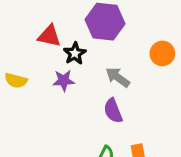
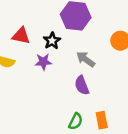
red triangle: (49, 36) -> (21, 36), moved

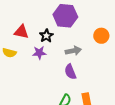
gray arrow: (86, 59) -> (73, 51), turned 133

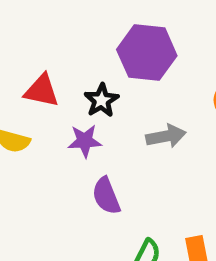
purple semicircle: (70, 72) -> (106, 196), moved

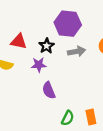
gray arrow: (166, 136) -> (77, 51), moved

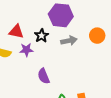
purple star: (39, 65) -> (26, 50), moved

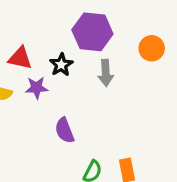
orange circle: (97, 36) -> (152, 48), moved
gray arrow: (69, 41) -> (106, 73), turned 98

